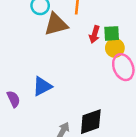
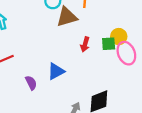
green square: (112, 33) -> (109, 44), moved
red arrow: (94, 34) -> (85, 44), moved

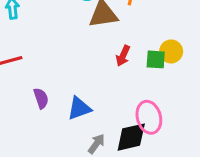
pink ellipse: (126, 53) -> (149, 117), moved
blue triangle: (56, 71) -> (79, 108), moved

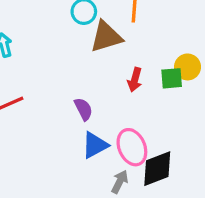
purple semicircle: (41, 98) -> (83, 109), moved
pink ellipse: (149, 117) -> (132, 147), moved

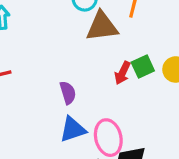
green square: (172, 78) -> (143, 66), moved, turned -30

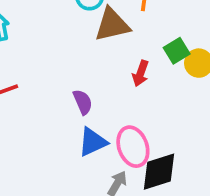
green square: (143, 66) -> (177, 51), moved

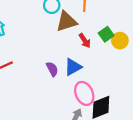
red arrow: (141, 73) -> (85, 41), moved, turned -48
blue triangle: (93, 142) -> (73, 67), moved

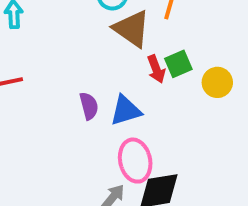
brown triangle: (66, 21) -> (132, 29), turned 40
green square: (106, 34) -> (178, 64), moved

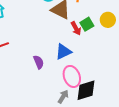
yellow circle: (217, 82) -> (108, 20), moved
purple semicircle: (89, 106) -> (39, 62), moved

